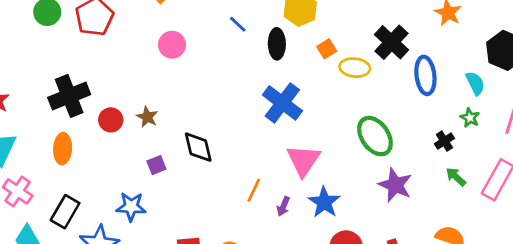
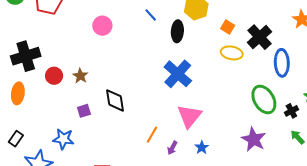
orange square: (327, 49) -> (228, 27), moved, turned -32
green ellipse: (375, 136) -> (264, 99), moved
blue star: (324, 202) -> (202, 147), size x0.6
black rectangle: (65, 212) -> (16, 139), size x0.7

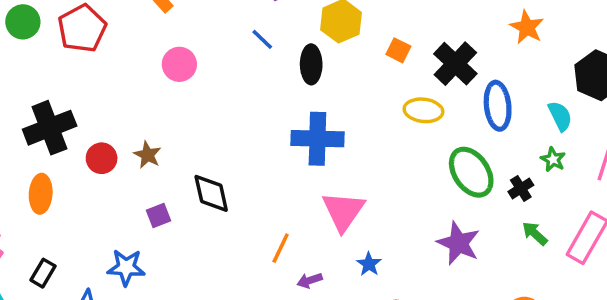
yellow ellipse: (232, 53) -> (423, 110), moved
blue cross: (178, 74) -> (317, 139), turned -36
purple arrow: (172, 148) -> (310, 280), moved, turned 48

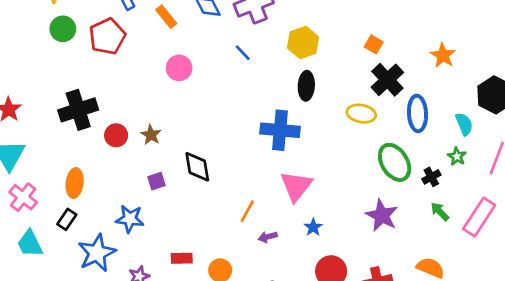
orange square: (398, 50) -> (374, 44), moved
black ellipse: (311, 64) -> (306, 86), moved
orange ellipse: (41, 194) -> (75, 183), moved

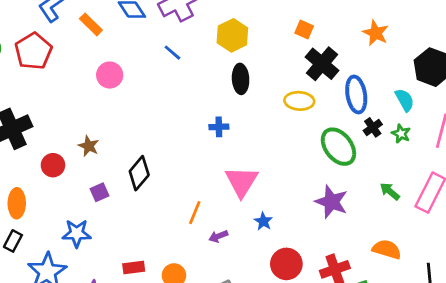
blue cross: (280, 130) -> (219, 127), size x0.5
red circle: (116, 135) -> (53, 165), moved
black diamond: (197, 167) -> (139, 173), turned 56
black cross: (431, 177) -> (373, 127), moved

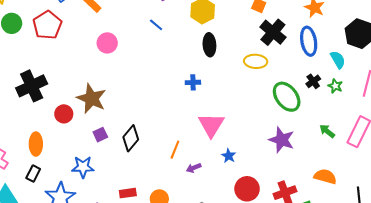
blue ellipse: (356, 94) -> (309, 41), moved
brown star: (89, 146) -> (91, 99), size x1.8
black diamond: (139, 173) -> (131, 138), moved

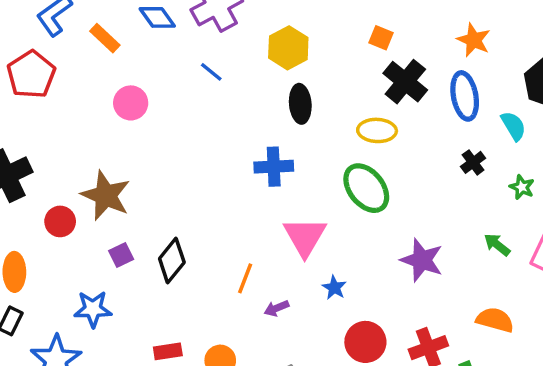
blue cross: (193, 82) -> (274, 167), size x1.5
green star: (335, 86) -> (522, 187), moved
green ellipse: (287, 97) -> (366, 188), moved

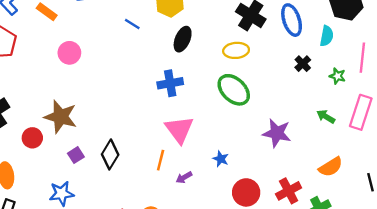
blue line: (211, 72) -> (132, 24), moved
black ellipse: (300, 104) -> (183, 39), turned 35
cyan semicircle: (513, 126) -> (327, 36), turned 48
pink triangle: (305, 237) -> (179, 130), moved
orange semicircle: (495, 320) -> (331, 167), turned 140

